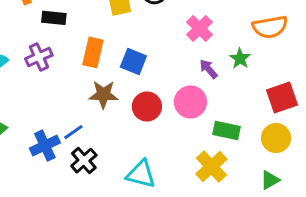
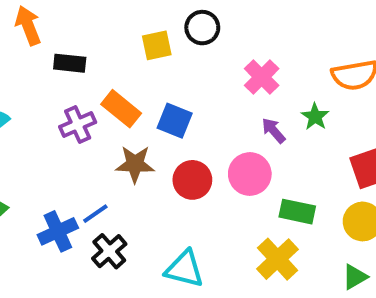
orange rectangle: (93, 52) -> (121, 109), turned -64
purple cross: (39, 57) -> (78, 125), moved

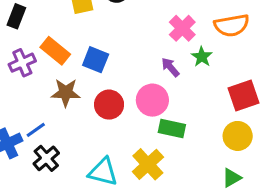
black rectangle: (70, 63) -> (16, 16), turned -75
pink cross: (262, 77) -> (182, 28), moved
green rectangle: (297, 212) -> (172, 128), moved
yellow cross: (277, 259) -> (148, 164), moved

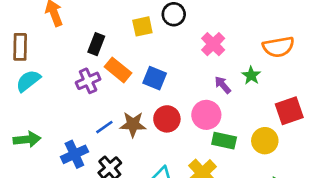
black rectangle: (16, 16) -> (96, 44), moved
pink cross: (182, 28) -> (213, 44), moved
brown star: (66, 93) -> (133, 124), moved
blue line: (36, 130) -> (104, 127), moved
yellow circle: (238, 136) -> (265, 141), moved

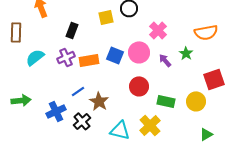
orange rectangle: (118, 70) -> (89, 60), moved, turned -48
cyan semicircle: (28, 81) -> (35, 57), moved
pink circle: (206, 115) -> (139, 52), moved
red circle: (167, 119) -> (139, 86), moved
brown star: (133, 124) -> (99, 101), moved, turned 30

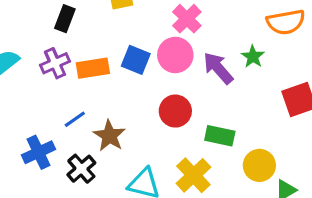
pink cross: (158, 30) -> (187, 19), moved
purple arrow: (165, 60) -> (218, 68), size x1.5
yellow circle: (196, 101) -> (259, 165), moved

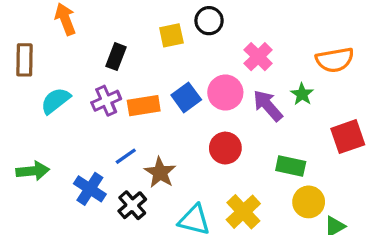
pink cross: (187, 19) -> (258, 57), moved
blue square: (136, 60) -> (186, 97), turned 32
green rectangle: (220, 136) -> (291, 166), moved
blue cross: (39, 152) -> (90, 189), turned -32

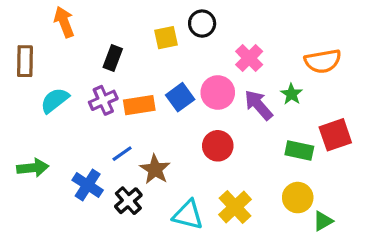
green rectangle: (291, 166) -> (299, 151), moved

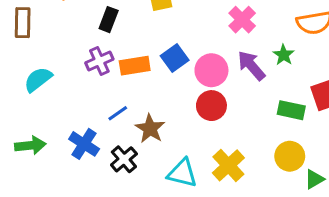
pink circle: (218, 93) -> (211, 70), moved
cyan semicircle: (55, 100) -> (38, 79), moved
green arrow: (33, 168) -> (30, 145), moved

